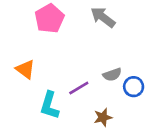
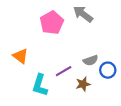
pink pentagon: (49, 19) -> (52, 23), moved
brown star: (103, 117) -> (83, 84), moved

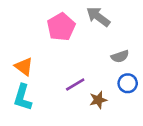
gray semicircle: (91, 60) -> (120, 56), moved
cyan L-shape: (40, 85) -> (23, 97), moved

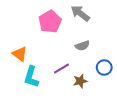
gray semicircle: (120, 56) -> (82, 46), moved
cyan L-shape: (23, 97) -> (31, 77), moved

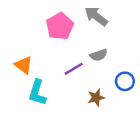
purple line: (61, 69) -> (74, 69), moved

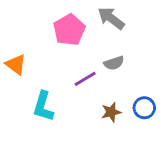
orange triangle: (23, 65) -> (16, 64), moved
blue circle: (125, 81) -> (144, 108), moved

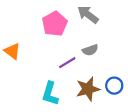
cyan L-shape: (43, 106) -> (50, 94), moved
brown star: (111, 112) -> (88, 89), size x1.5

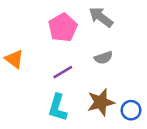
purple line: (67, 63) -> (63, 72), moved
blue circle: (114, 86) -> (131, 110), moved

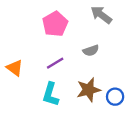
gray arrow: (101, 17) -> (101, 15), moved
orange triangle: (14, 59) -> (15, 68), moved

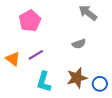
pink pentagon: (55, 24) -> (30, 21), moved
purple line: (55, 63) -> (36, 55), moved

